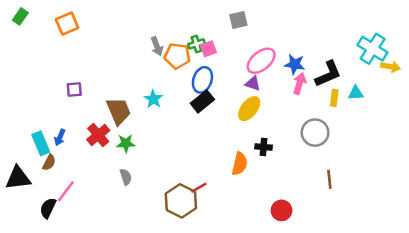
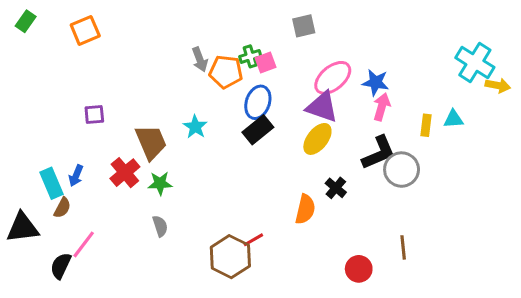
black L-shape: (328, 74) -> (379, 153), moved
purple triangle: (253, 83) -> (322, 107), size x1.6
black cross: (264, 147) -> (336, 188), turned 35
brown line: (329, 179) -> (403, 247), moved

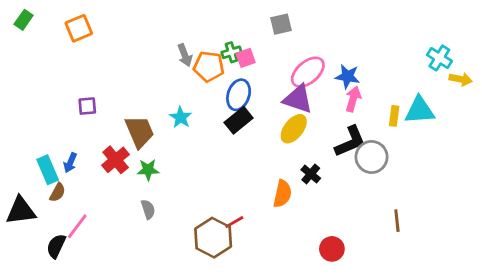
cyan cross: (475, 63) -> (439, 58), size x0.7
cyan triangle: (453, 119) -> (420, 110), size x1.6
brown line: (403, 247) -> (397, 221), moved

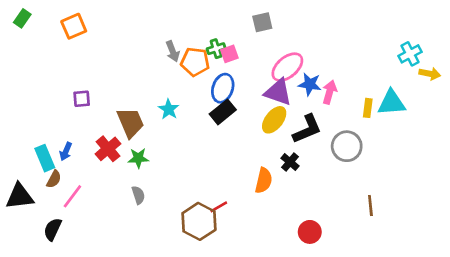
cyan cross: (439, 58) -> (410, 54), turned 30
blue star: (347, 76) -> (310, 84), moved
black L-shape: (350, 141) -> (307, 129), moved
pink line: (77, 226) -> (72, 196), moved

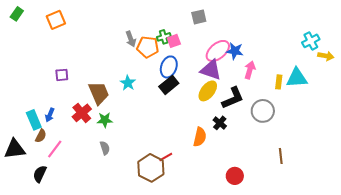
blue star: (310, 84) -> (235, 51), moved

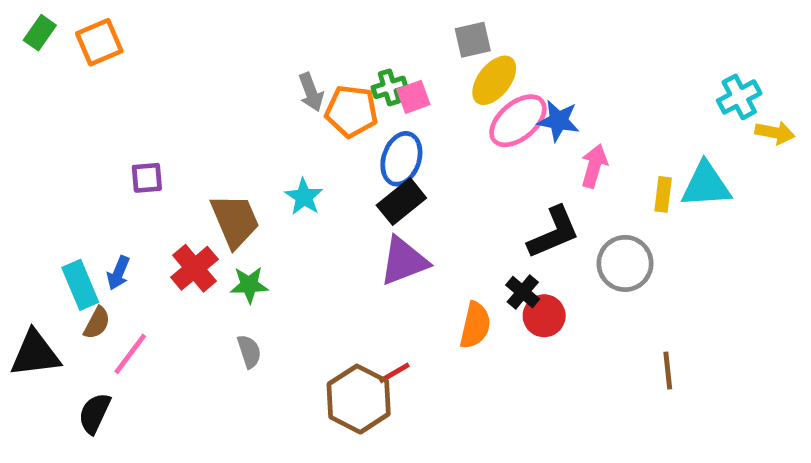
orange square: (56, 20) -> (99, 42), moved
purple triangle: (211, 70) -> (404, 261), moved, turned -40
yellow ellipse: (208, 91) -> (494, 80), moved
red circle: (235, 176) -> (544, 316), moved

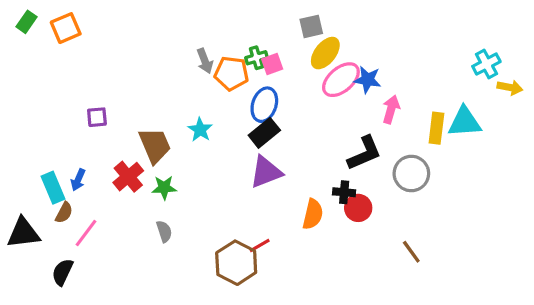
yellow rectangle: (663, 194) -> (436, 128), size x1.4
black cross: (523, 292) -> (344, 192), turned -35
brown line: (668, 370) -> (411, 252), moved, turned -30

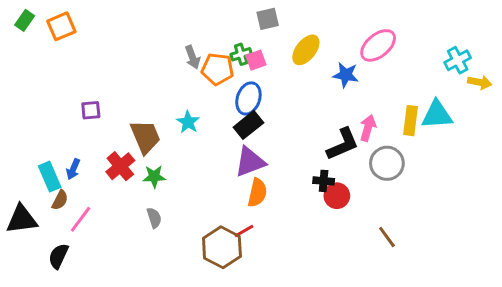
gray square: (311, 26) -> (268, 19), moved
pink ellipse: (341, 80) -> (378, 45), moved
pink arrow: (391, 109) -> (368, 128), moved
orange semicircle: (313, 214) -> (257, 193), moved

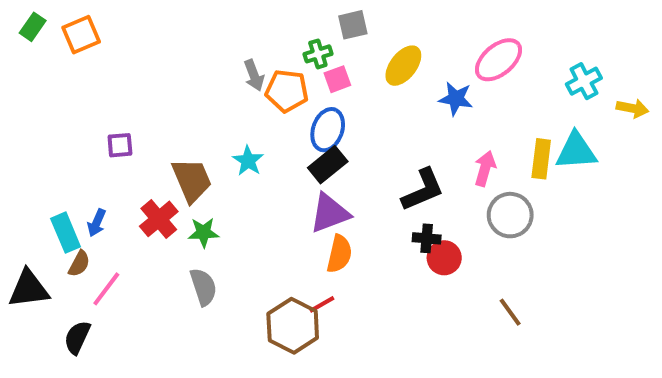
green cross: (241, 54) -> (318, 54), moved
cyan cross: (458, 60) -> (584, 81), moved
black L-shape: (343, 144) -> (423, 190), moved
gray semicircle: (154, 218) -> (203, 287), size x1.4

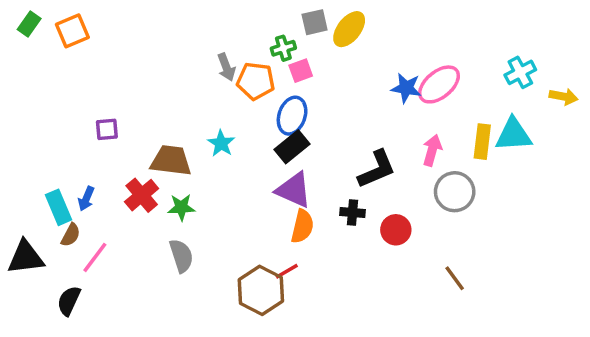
pink ellipse: (499, 60) -> (439, 84), moved
yellow ellipse: (403, 66) -> (349, 29), moved
brown trapezoid: (192, 180) -> (171, 161), turned -60
purple triangle: (330, 213) -> (294, 190), turned 45
black cross: (427, 238) -> (353, 212), moved

